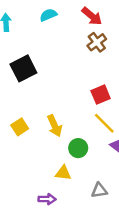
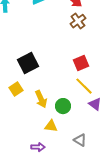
black square: (23, 68) -> (28, 63), moved
yellow arrow: (55, 126) -> (41, 99), moved
gray triangle: (99, 190) -> (80, 140), turned 40

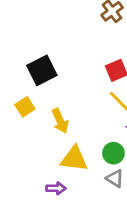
green circle: (63, 106) -> (113, 153), moved
yellow triangle: (51, 126) -> (74, 159), size x1.5

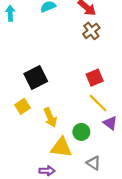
green circle: (113, 153) -> (81, 132), moved

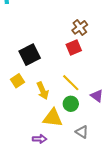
brown cross: (91, 31) -> (80, 27), moved
red square: (95, 78) -> (74, 48), moved
yellow line: (98, 103) -> (71, 83), moved

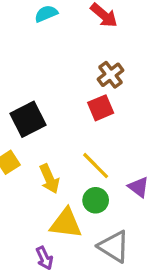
gray triangle: (82, 132) -> (114, 247), size x1.5
purple arrow: (40, 139) -> (44, 258), turned 64

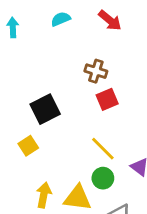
brown cross: (110, 75) -> (96, 71), moved, turned -35
yellow arrow: (49, 179) -> (44, 195), moved, turned -145

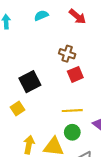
yellow line: (103, 149) -> (72, 111), turned -48

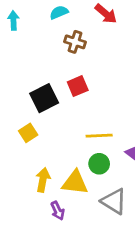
brown cross: (67, 54) -> (75, 42), moved
red square: (75, 74) -> (78, 86), moved

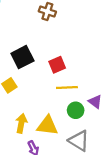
red square: (78, 86) -> (57, 65), moved
green circle: (99, 164) -> (76, 110), moved

